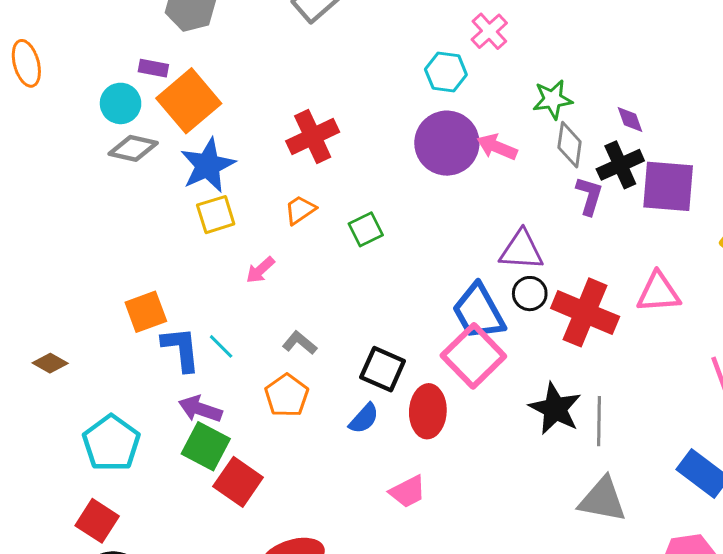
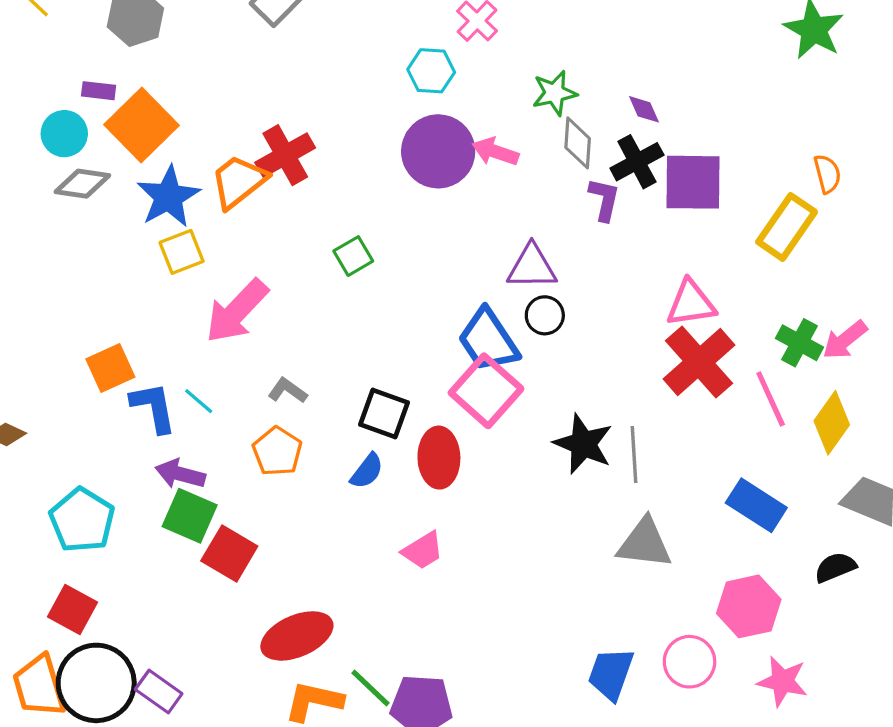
orange trapezoid: (300, 210) -> (239, 181), moved, size x1.6
pink arrow: (260, 270) -> (237, 311), size x2.0
red cross: (585, 312) -> (699, 362), moved, turned 30

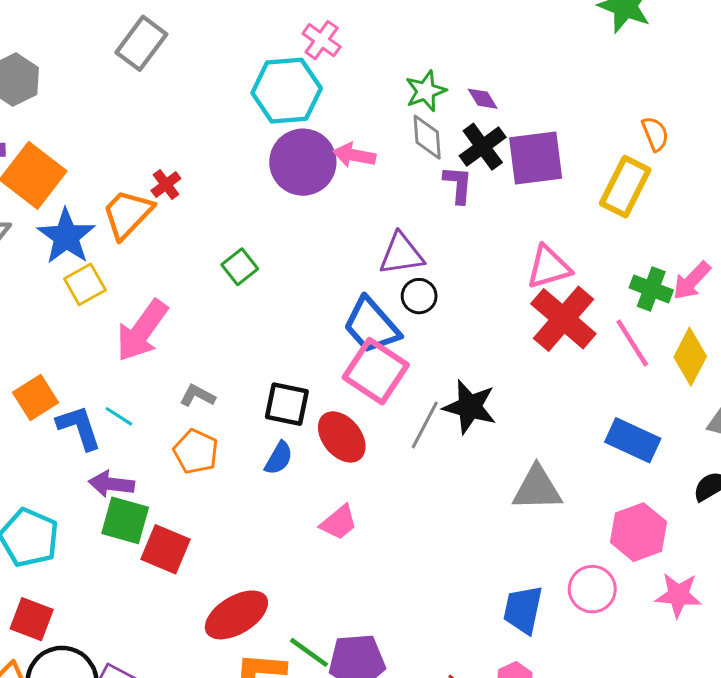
cyan hexagon: (431, 71) -> (287, 91), size x1.6
green star: (555, 93) -> (426, 91), moved
red cross: (285, 155) -> (166, 185), size x0.6
gray line: (634, 454) -> (425, 425), moved, turned 39
red ellipse: (439, 458) -> (342, 437), turned -30

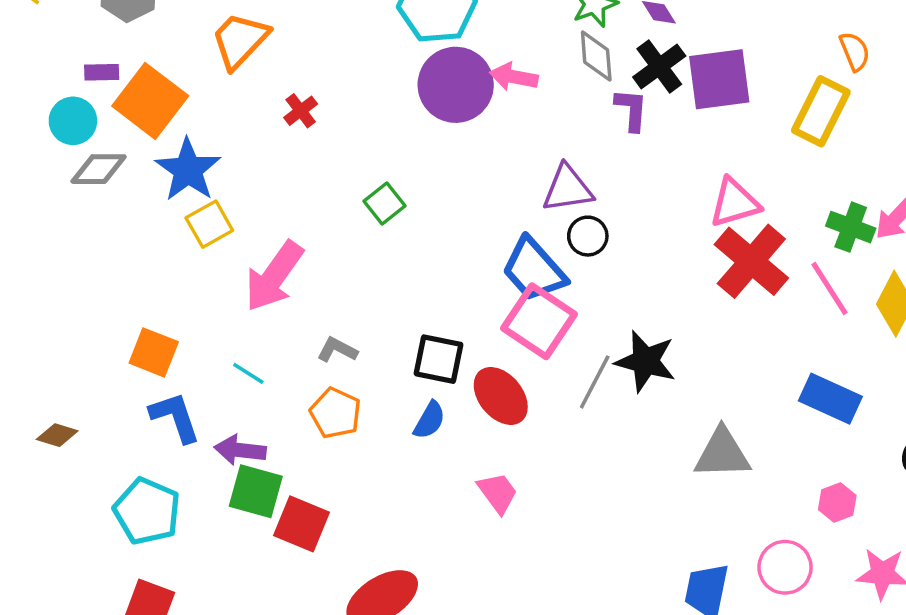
orange trapezoid: (128, 214) -> (240, 40), moved
orange square: (35, 397) -> (154, 352), turned -36
blue L-shape: (79, 427) -> (175, 417), moved
pink trapezoid: (339, 522) -> (498, 493), turned -87
pink hexagon: (639, 532) -> (837, 503), size x0.6

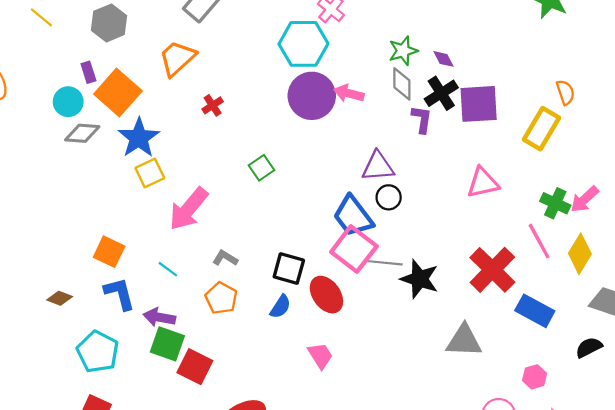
purple rectangle: (102, 72) -> (88, 72), turned 70
red cross: (751, 261) -> (492, 270), moved
gray line: (595, 382) -> (384, 263), moved, turned 64
brown diamond: (57, 435) -> (60, 298), moved

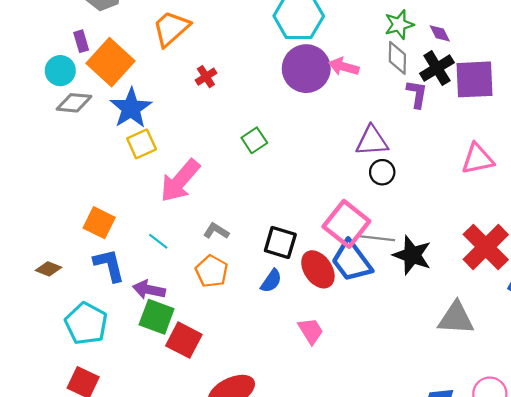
blue trapezoid: (353, 216) -> (352, 261), moved

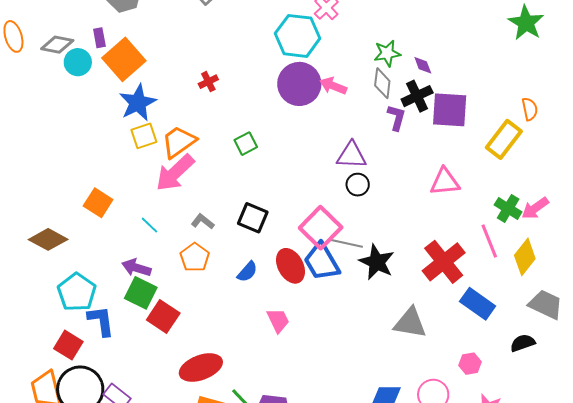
orange trapezoid: (171, 28) -> (179, 142), moved
gray diamond: (74, 103) -> (57, 45), moved
black square: (280, 242) -> (253, 218), moved
blue L-shape: (109, 265) -> (101, 321), moved
brown diamond: (49, 269) -> (48, 239), size x1.6

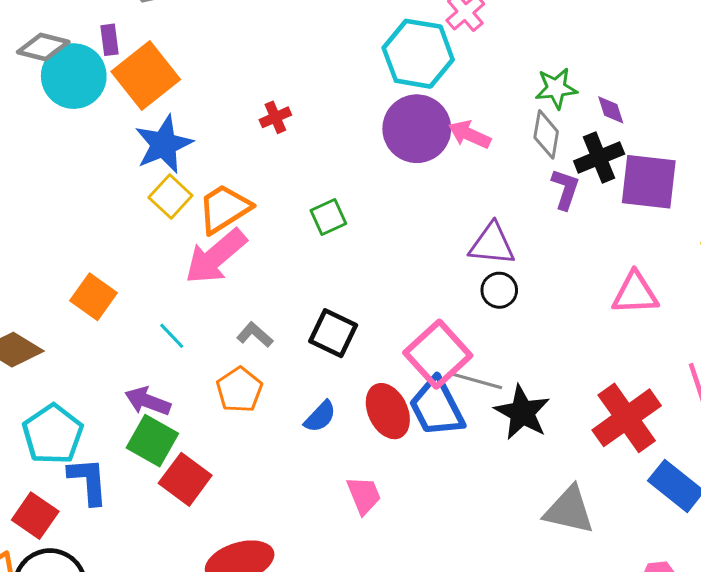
cyan circle: (78, 62) -> (74, 76), size x1.5
yellow square: (144, 136) -> (170, 196), turned -32

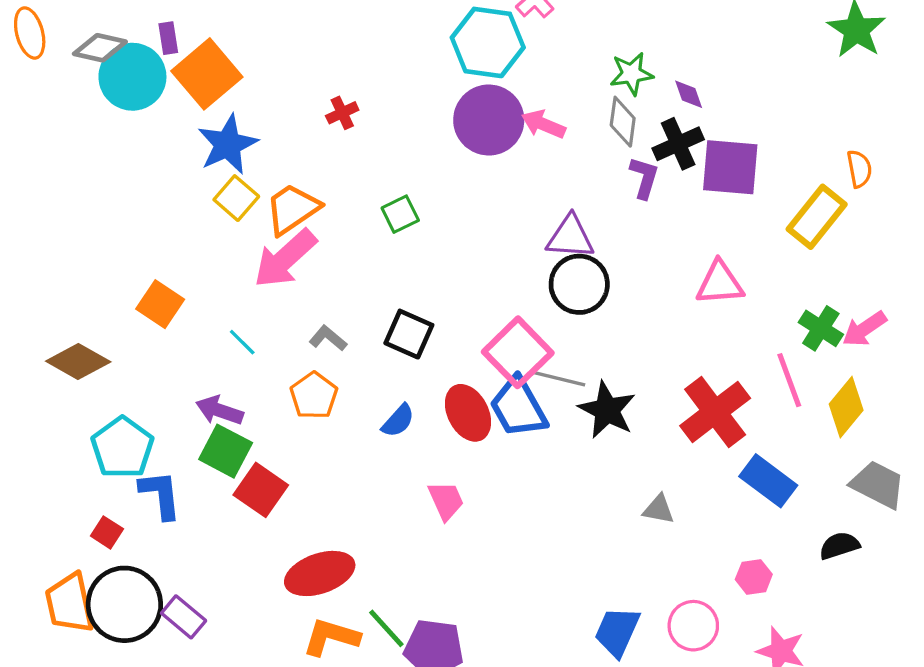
black circle: (499, 290) -> (579, 284), size x1.6
gray triangle: (569, 510) -> (659, 509), size x0.6
red square: (35, 516) -> (107, 532), size x0.7

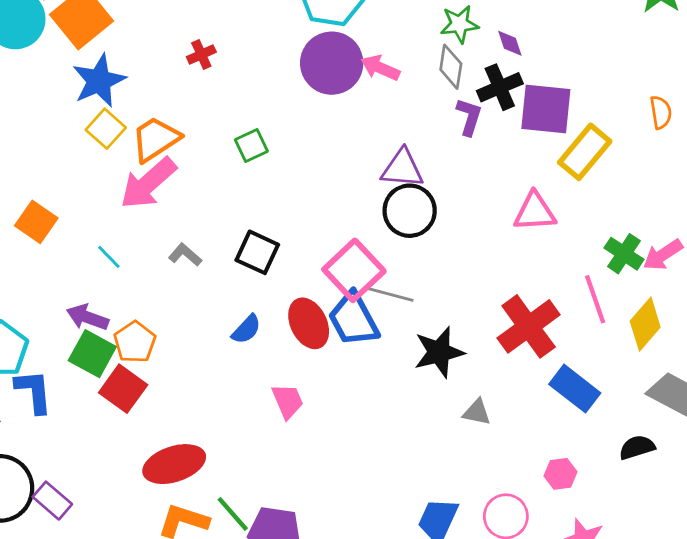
yellow rectangle: (817, 217) -> (585, 152), moved
orange pentagon: (314, 396) -> (135, 342), moved
black star: (607, 410) -> (439, 352), moved, turned 30

